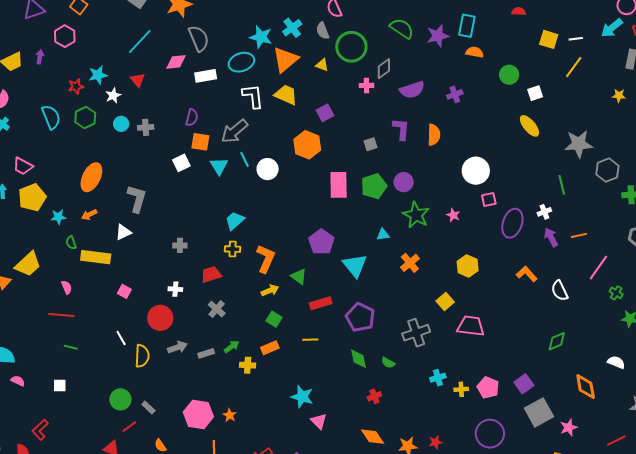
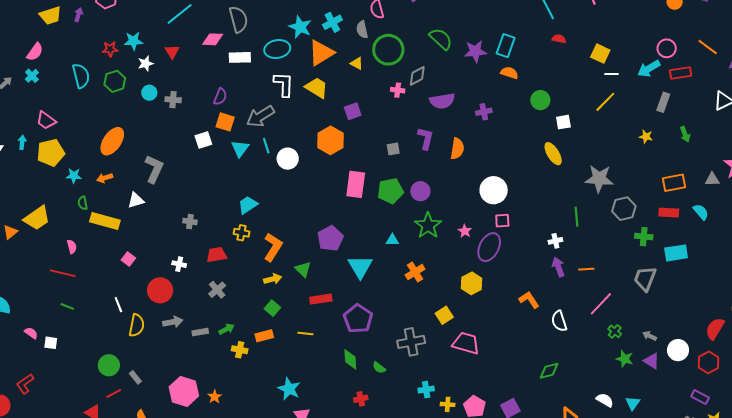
yellow square: (549, 39) -> (600, 54), moved
purple ellipse: (512, 223) -> (489, 247), moved
pink semicircle: (18, 381) -> (31, 333), moved

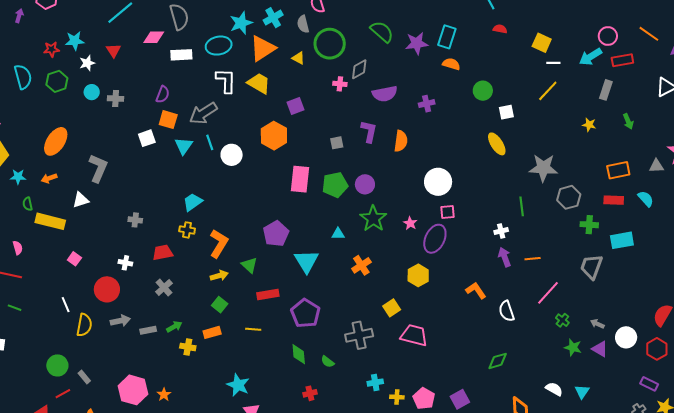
cyan star: (300, 27) -> (241, 23), turned 30

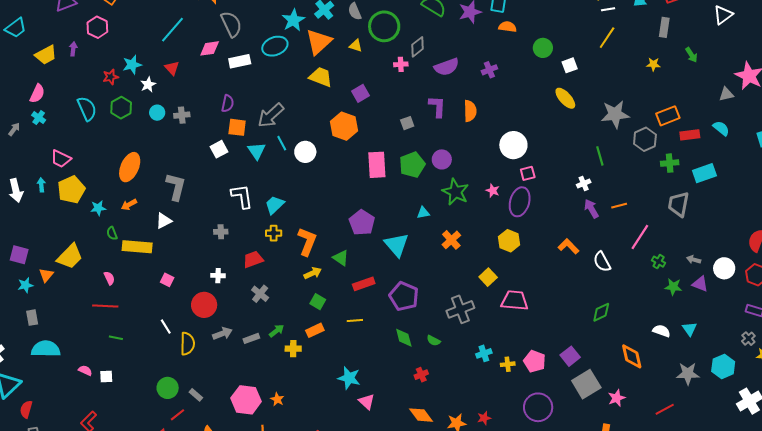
white L-shape: (226, 81) -> (242, 196), moved
orange rectangle: (618, 170) -> (668, 116), moved

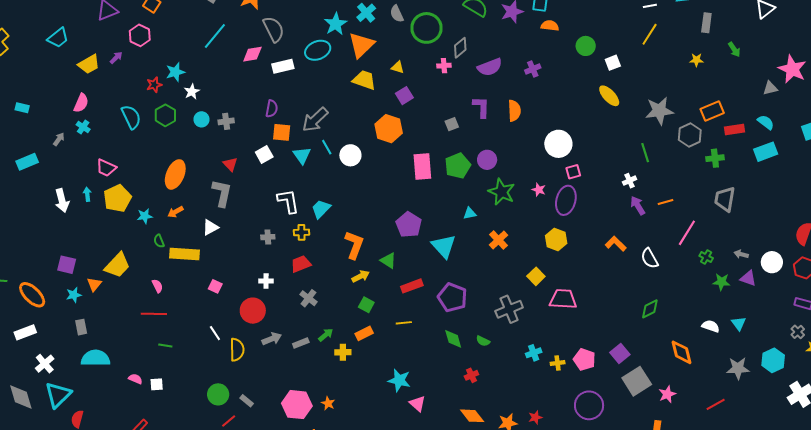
yellow triangle: (356, 46) -> (398, 67), moved
purple arrow: (73, 49) -> (116, 58), turned 40
red triangle: (172, 68) -> (230, 164), moved
cyan rectangle: (704, 173) -> (766, 152), moved
yellow cross: (274, 233) -> (302, 232), moved

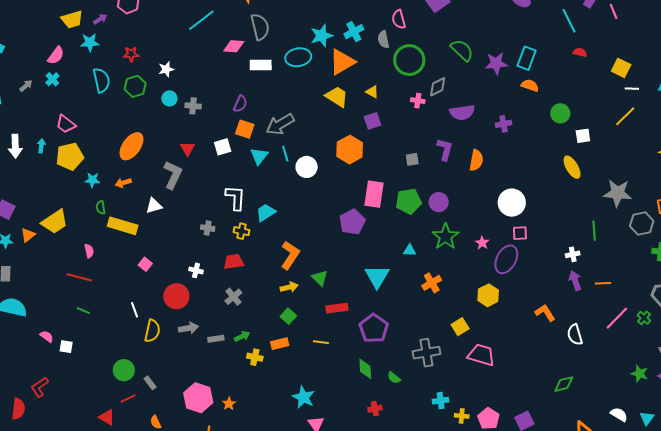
cyan star: (175, 72) -> (90, 42), moved
purple pentagon: (409, 225) -> (352, 222), moved
green cross: (706, 257) -> (644, 318), moved

